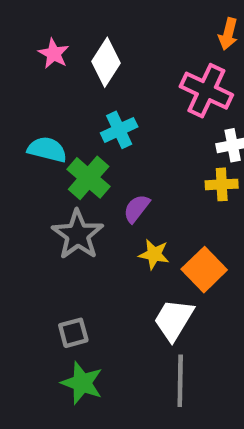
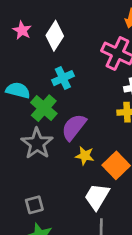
purple semicircle: (137, 208) -> (74, 127), size x1.5

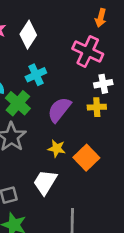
purple semicircle: (74, 127) -> (59, 110), moved
white trapezoid: (97, 197) -> (45, 182), moved

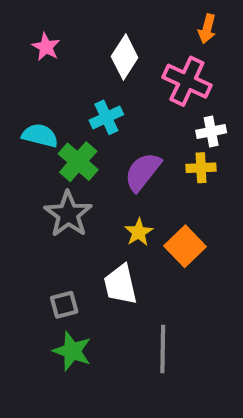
white diamond: (28, 35) -> (125, 57), moved
yellow star: (57, 149) -> (139, 232), turned 30
white trapezoid: (45, 182) -> (120, 285), turned -44

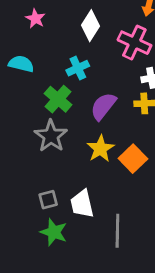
cyan semicircle: (40, 136) -> (21, 64), moved
yellow star: (139, 232) -> (100, 149), size x1.4
white trapezoid: (120, 285) -> (82, 204), moved

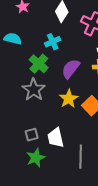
green star: (54, 232) -> (36, 158), turned 30

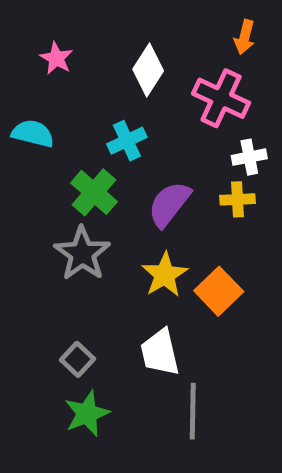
gray square: (32, 135) -> (78, 359), turned -32
white trapezoid: (56, 138) -> (160, 352), moved

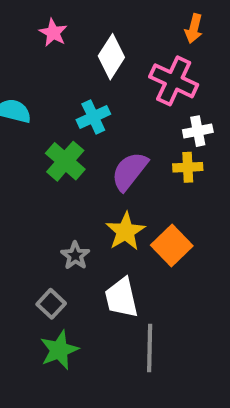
pink star: (56, 58) -> (53, 33), moved
gray star: (82, 254) -> (75, 256), moved, size x0.6

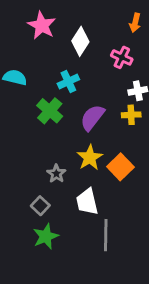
pink star: (53, 33) -> (42, 25), size x1.5
pink cross: (174, 81) -> (122, 57), size x0.7

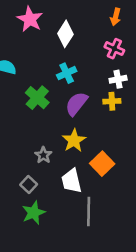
pink cross: (122, 57) -> (114, 49), moved
cyan cross: (68, 81) -> (67, 73), moved
orange square: (120, 167) -> (102, 164), moved

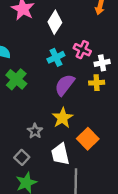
pink cross: (114, 49) -> (82, 50), moved
green cross: (37, 98) -> (16, 79), moved

